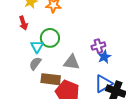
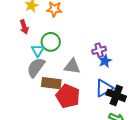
gray semicircle: (35, 64) -> (36, 67), size x1.5

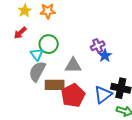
red arrow: (24, 27) -> (20, 33), turned 72
blue triangle: (104, 88) -> (103, 95), moved
red pentagon: (68, 96) -> (73, 95), turned 30

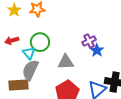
red arrow: (20, 33) -> (12, 40), moved, turned 32
brown rectangle: (55, 85) -> (18, 85), moved

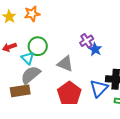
gray triangle: (66, 62) -> (65, 64), turned 30
gray semicircle: (30, 70) -> (31, 75), turned 30

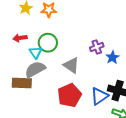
blue star: (95, 49) -> (112, 57), moved

